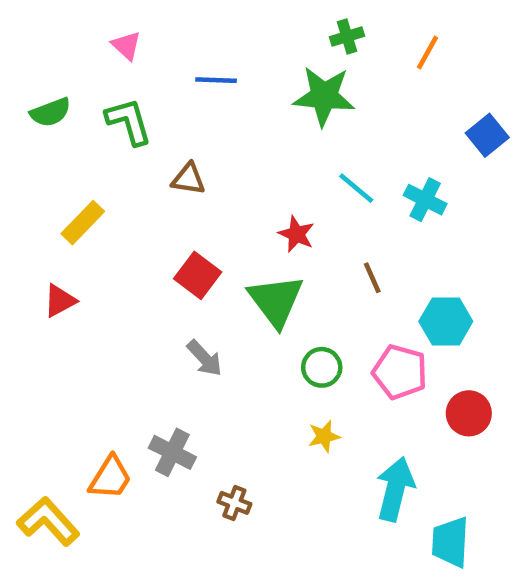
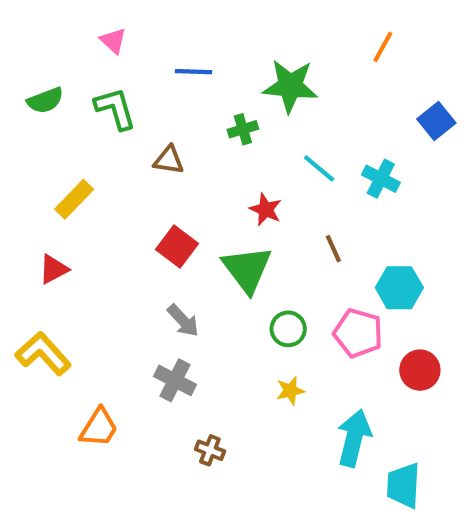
green cross: (347, 36) -> (243, 129), moved
gray cross: (172, 452) -> (175, 380), moved
yellow L-shape: (48, 521) -> (43, 354), moved

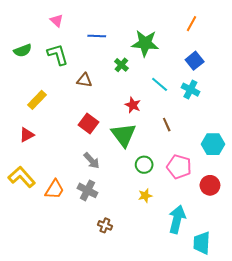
blue square: (436, 121) -> (195, 61), moved
green cross: (243, 129) -> (121, 65), turned -32
cyan hexagon: (399, 288) -> (213, 144), moved
orange trapezoid: (99, 428) -> (55, 189), moved

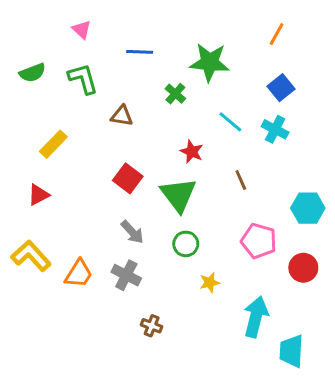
green circle: (144, 165) -> (186, 244), moved

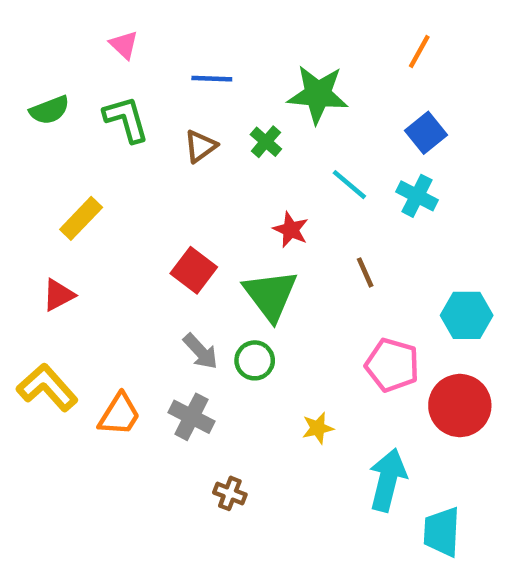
brown triangle: (122, 116) -> (201, 146), moved, turned -45
green circle: (186, 244) -> (255, 360), moved
red circle: (303, 268) -> (460, 406), size x1.4

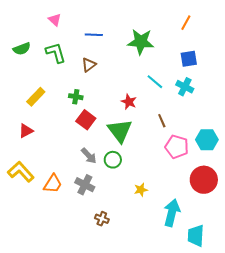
blue square: (426, 133) -> (189, 59), turned 30
green cross: (266, 142) -> (76, 97), moved, turned -32
pink pentagon: (392, 365) -> (177, 147), moved

